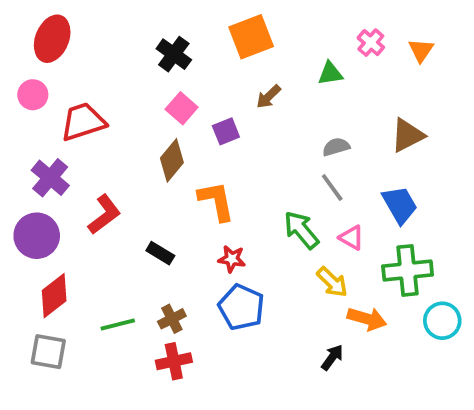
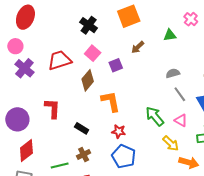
red trapezoid: (83, 122) -> (60, 60), moved
purple cross: (50, 178) -> (24, 68), moved
gray line: (332, 187) -> (180, 94), moved
red L-shape: (104, 214) -> (53, 108), turned -50
brown cross: (172, 319) -> (84, 154), moved

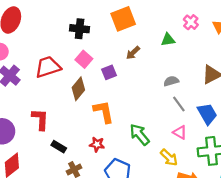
black cross: (89, 25) -> (80, 29), turned -30
green arrow: (155, 116) -> (140, 135), moved
black rectangle: (82, 128) -> (59, 147), moved
red star: (119, 131) -> (97, 144), moved

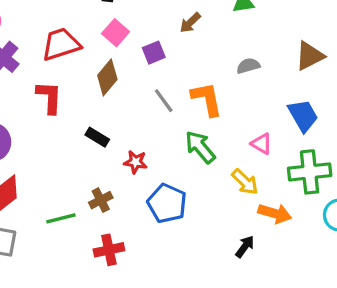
gray line: (179, 104) -> (164, 101), moved
orange L-shape: (104, 112) -> (207, 99), moved
red L-shape: (40, 119) -> (49, 97), moved
black rectangle: (59, 147) -> (97, 137), moved

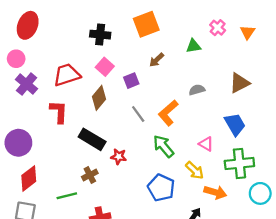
orange L-shape: (207, 99) -> (168, 113), turned -120
black rectangle: (97, 137) -> (92, 139), size x1.6
brown cross: (101, 200) -> (90, 175), moved
blue pentagon: (167, 203) -> (161, 188), moved

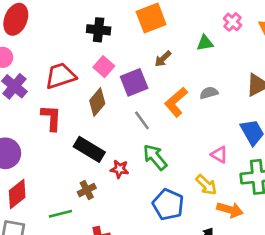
purple square: (131, 81) -> (134, 82), size x1.5
orange L-shape: (168, 113) -> (176, 102), moved
green arrow: (163, 146) -> (155, 157), moved

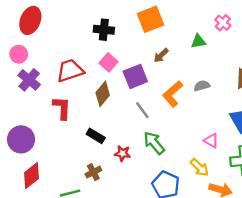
black rectangle: (89, 149) -> (96, 136), size x0.7

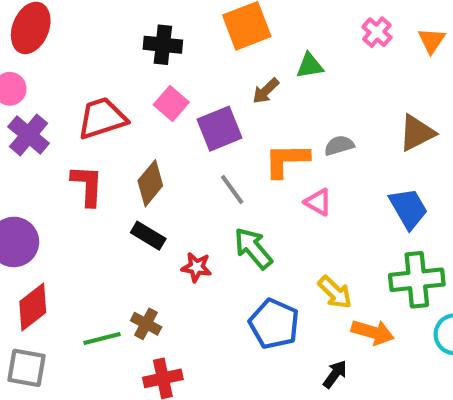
green triangle: (198, 41) -> (310, 66), moved
brown diamond: (103, 94) -> (150, 183), moved
orange L-shape: (173, 94) -> (287, 160), turned 40
pink triangle: (211, 141) -> (318, 202), moved
brown cross: (93, 172) -> (146, 324), moved, turned -35

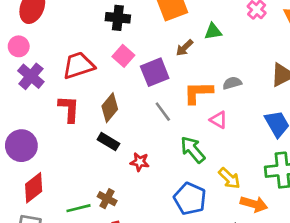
green arrow: (253, 248) -> (193, 150), moved

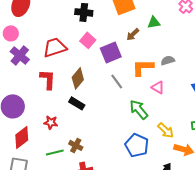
red star: (140, 162) -> (51, 122), moved

